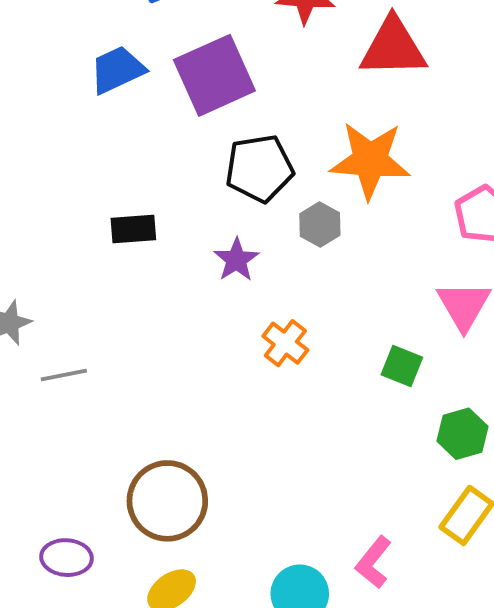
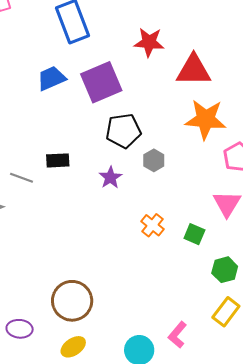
orange star: (370, 160) -> (206, 119), moved
orange cross: (285, 343) -> (153, 225), moved
gray line: (64, 375) -> (21, 178), moved, turned 30

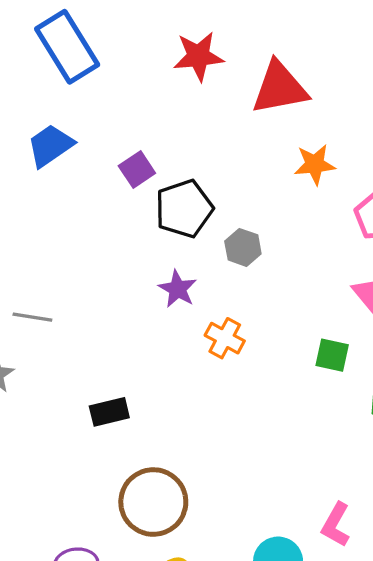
purple square: (101, 82) -> (137, 170), moved, size x0.5
orange star: (206, 119) -> (315, 164), size x0.6
black rectangle: (58, 160) -> (109, 412), moved
orange cross: (153, 225) -> (225, 338), moved

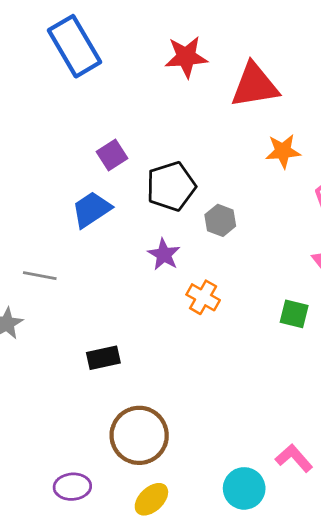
blue trapezoid: (50, 146) -> (91, 209), moved
purple square: (137, 170) -> (112, 155), moved
pink L-shape: (336, 525) -> (294, 458), turned 108

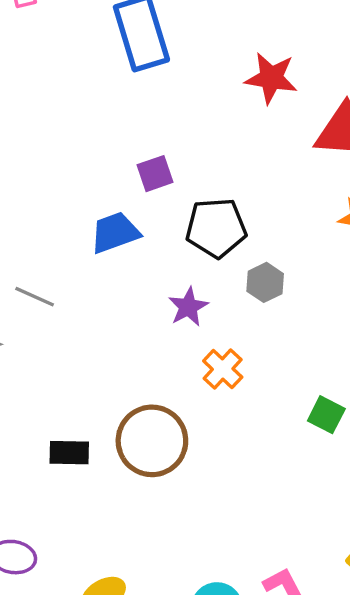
black rectangle: (103, 358) -> (69, 453), moved
brown circle: (139, 435) -> (152, 441), moved

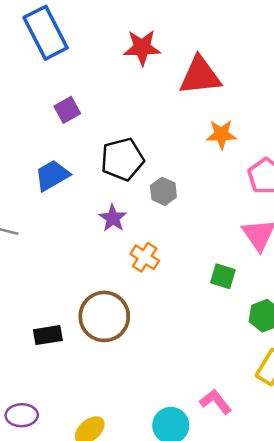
purple square: (155, 174) -> (67, 110), moved

